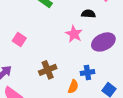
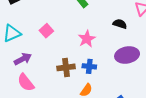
pink star: (74, 34) -> (87, 39), moved
blue cross: (87, 72) -> (89, 66), moved

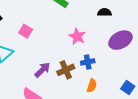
pink square: (46, 31) -> (26, 31), moved
purple arrow: (23, 59) -> (42, 70), moved

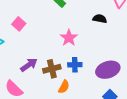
purple ellipse: (120, 40) -> (108, 70), moved
orange semicircle: (92, 86) -> (64, 87), moved

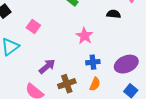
brown cross: (52, 69) -> (67, 84), moved
orange semicircle: (64, 87) -> (95, 84), moved

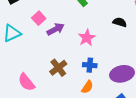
purple arrow: (47, 66) -> (56, 29), moved
brown cross: (67, 84) -> (58, 68), moved, turned -30

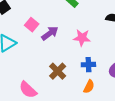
pink star: (87, 38) -> (82, 38), turned -30

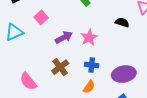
purple arrow: (50, 33) -> (64, 37), moved
pink star: (82, 38) -> (89, 37), turned 30

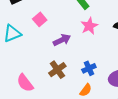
pink star: (89, 37) -> (89, 26), moved
blue cross: (92, 65) -> (89, 68), turned -32

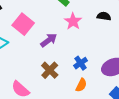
pink square: (40, 19) -> (23, 24), size x1.5

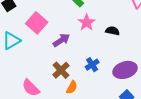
black semicircle: (104, 16) -> (112, 31), moved
orange semicircle: (81, 85) -> (72, 87), moved

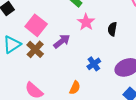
black semicircle: (112, 31) -> (112, 29), turned -88
brown cross: (61, 70) -> (35, 49), moved

